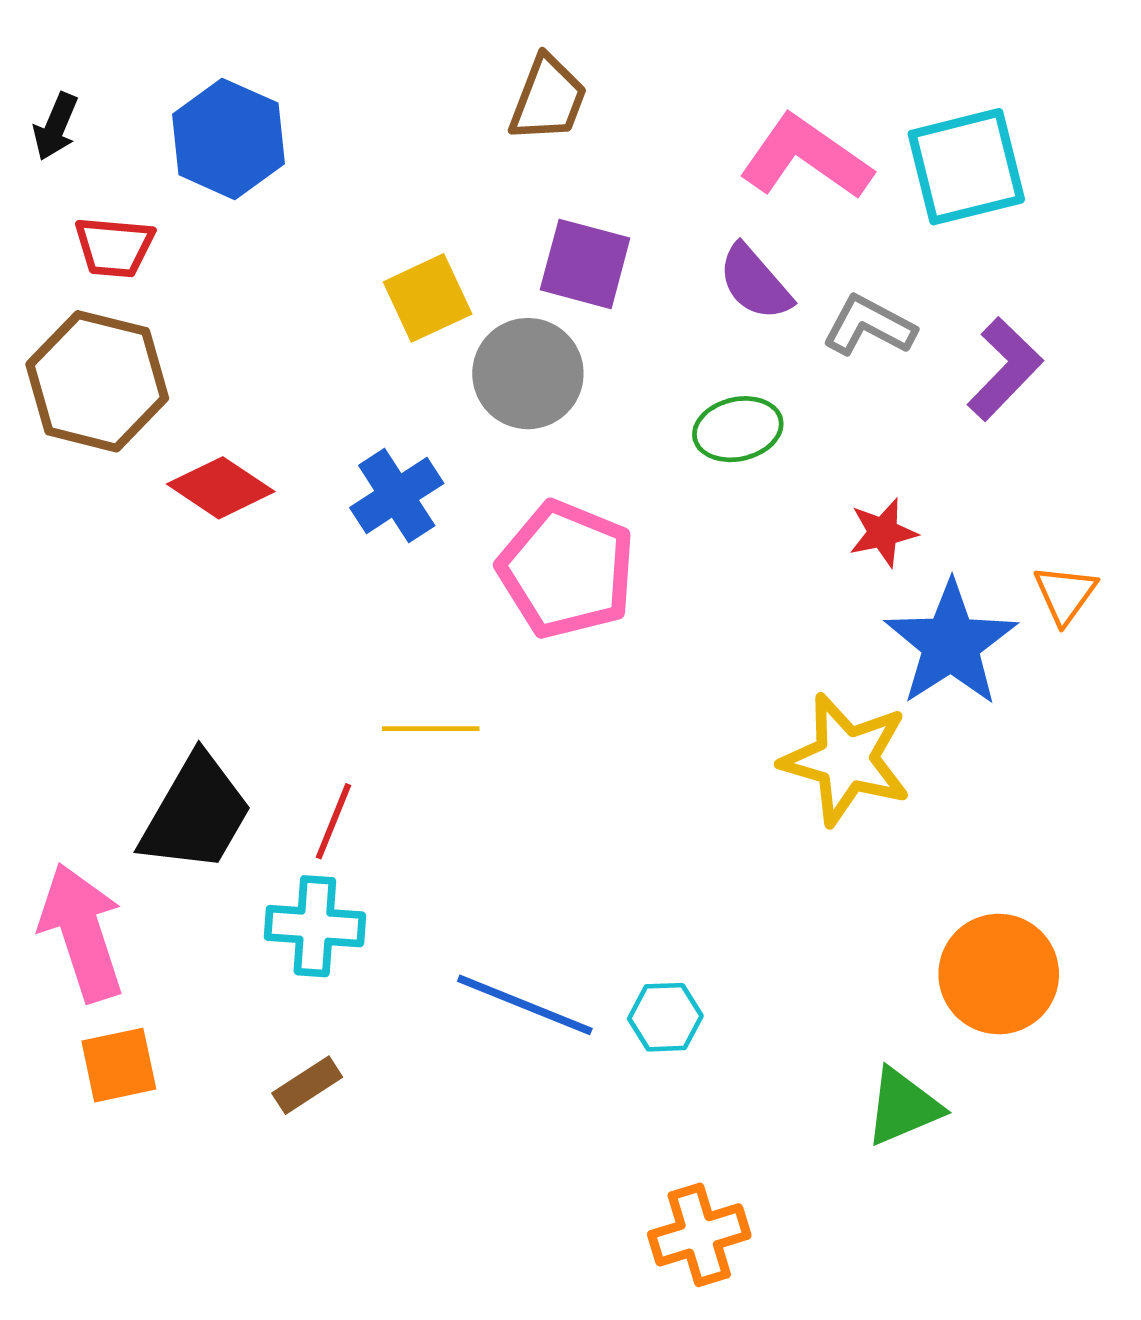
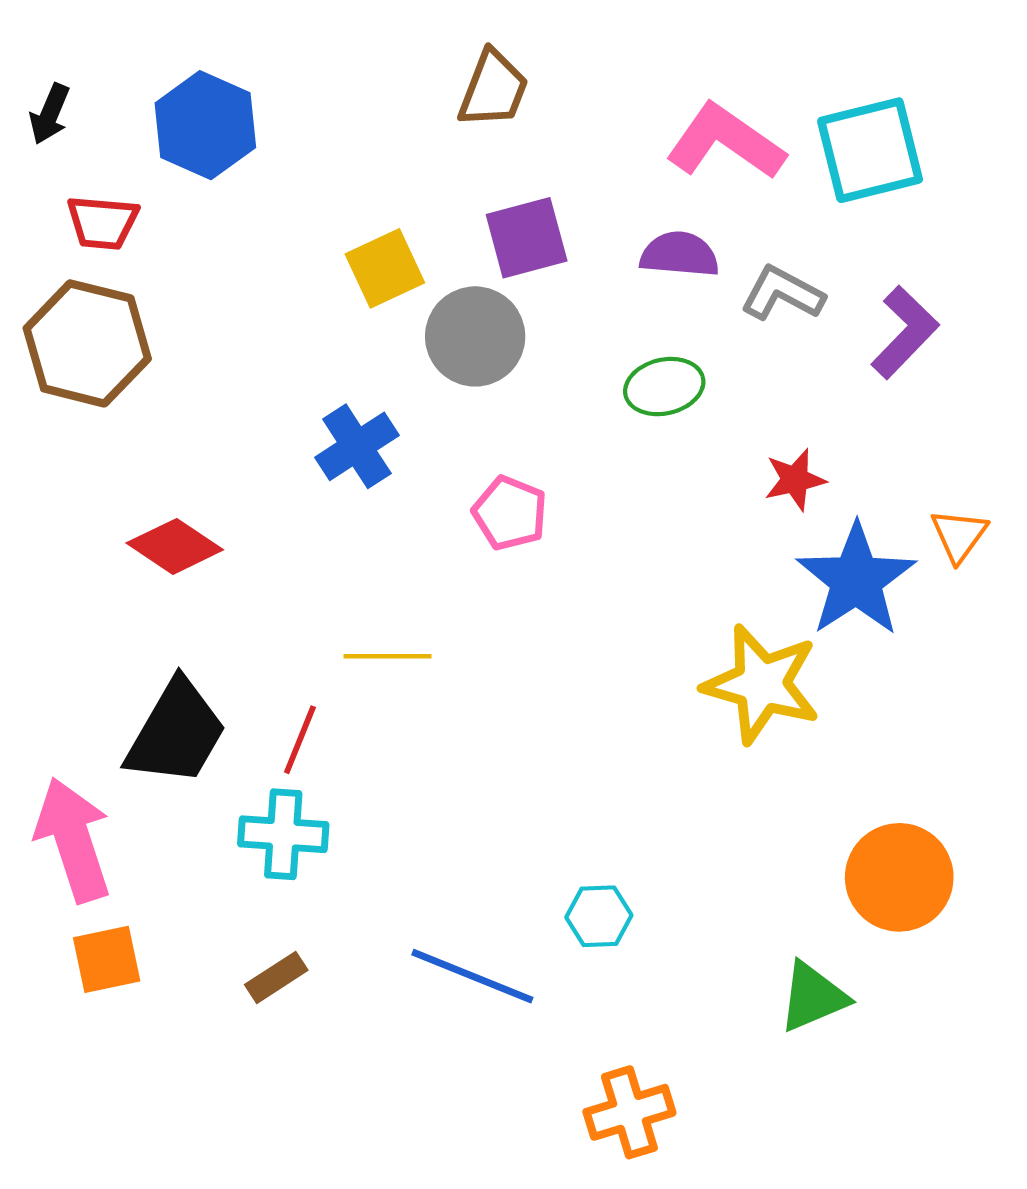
purple square: (585, 264) -> (527, 238), turned -30
purple semicircle: (755, 282) -> (680, 254), turned 136
red diamond: (221, 488) -> (175, 546), moved
pink pentagon: (567, 570) -> (510, 513), size x0.6
blue line: (525, 1005) -> (472, 976), moved

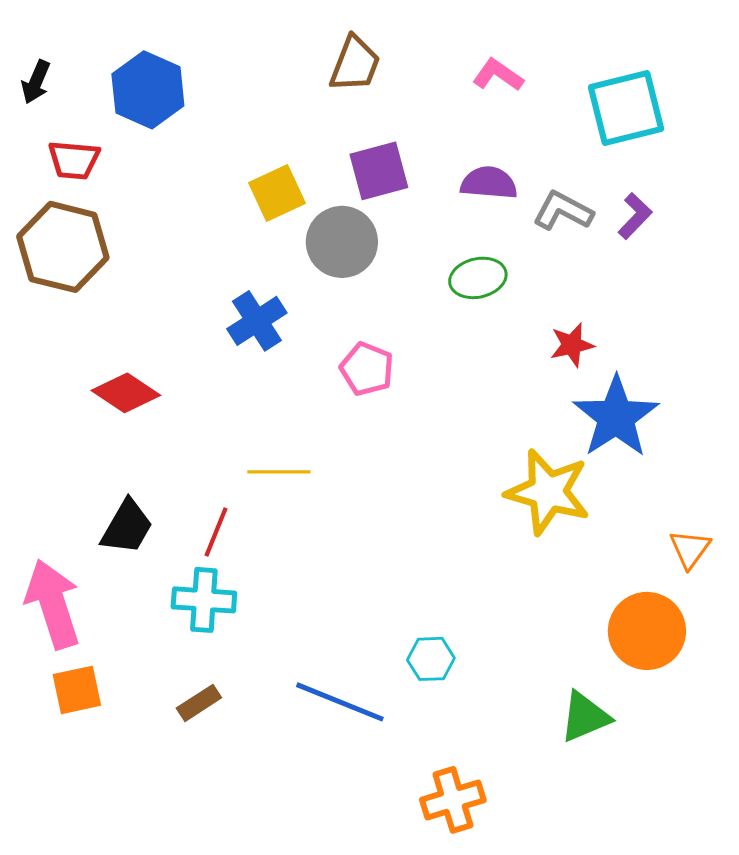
pink L-shape: (725, 142) -> (498, 75), moved, size x0.6
purple L-shape: (905, 332) -> (635, 216), moved, size x0.7
orange triangle: (959, 535) -> (690, 549), moved
black trapezoid: (176, 733) -> (127, 527), size x0.7

